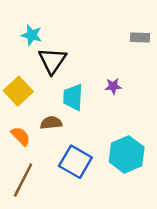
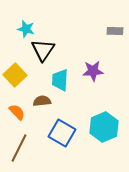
purple star: (113, 86) -> (93, 71), size x1.5

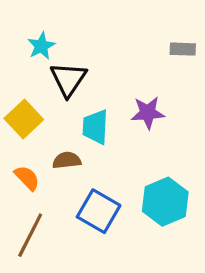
cyan star: (26, 29) -> (41, 46), turned 30

